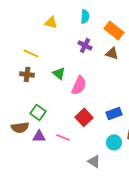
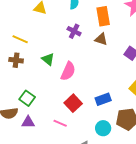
orange rectangle: (114, 30) -> (103, 16), turned 42
pink line: (63, 137) -> (60, 123), moved

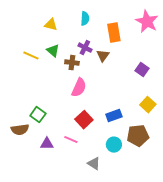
brown triangle: (101, 39) -> (103, 56), moved, turned 48
green triangle: (48, 59) -> (53, 51), moved
brown cross: (16, 60) -> (72, 63), moved
purple triangle: (28, 122) -> (47, 144), moved

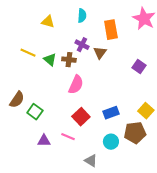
green triangle: (53, 51) -> (50, 60), moved
yellow square: (148, 105) -> (146, 111), moved
brown semicircle: (20, 130) -> (17, 100), moved, turned -48

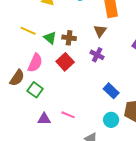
purple cross: (82, 45) -> (97, 55), moved
pink semicircle: (76, 85) -> (35, 63), moved
blue rectangle: (111, 113) -> (111, 91), turned 63
red square: (81, 117) -> (65, 62), moved

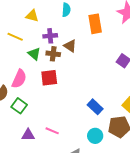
yellow line: (28, 31) -> (15, 37), moved
brown triangle: (100, 31) -> (70, 46), moved, turned -32
purple cross: (97, 55) -> (50, 36), moved, turned -32
red square: (65, 62) -> (49, 78), turned 36

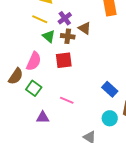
purple cross: (50, 36) -> (65, 18), turned -32
yellow line: (15, 37) -> (40, 19), moved
pink line: (52, 131) -> (67, 100), moved

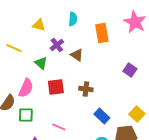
yellow line: (40, 19) -> (14, 48), moved
brown cross: (68, 36) -> (86, 89), moved
green square: (34, 88) -> (26, 115), turned -35

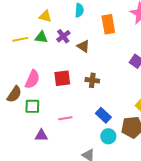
yellow line: (14, 48) -> (20, 39), turned -35
green triangle: (41, 63) -> (41, 37), moved, turned -32
blue rectangle: (102, 116) -> (103, 115), moved
pink line: (59, 127) -> (65, 118), turned -32

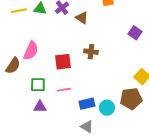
red square: (62, 78) -> (63, 62), moved
green square: (32, 106) -> (38, 85), moved
blue rectangle: (103, 115) -> (87, 104), moved, turned -56

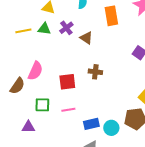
purple triangle: (40, 107) -> (28, 127), moved

